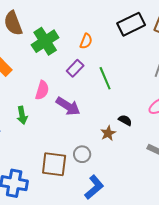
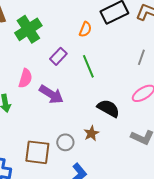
orange semicircle: (86, 41) -> (85, 29), moved
black semicircle: (125, 120) -> (108, 108), size x1.6
brown star: (108, 133) -> (91, 133), moved

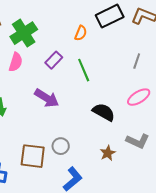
pink semicircle: (25, 78) -> (16, 62), moved
brown star: (91, 133) -> (108, 153), moved

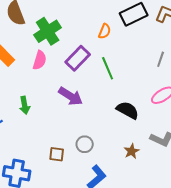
purple rectangle: (54, 60) -> (78, 58), size x1.4
brown square: (33, 156) -> (57, 154), size x0.6

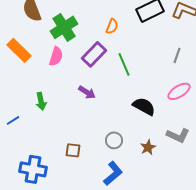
orange semicircle: (105, 31) -> (112, 26), moved
purple arrow: (71, 96) -> (87, 92), size x0.7
gray circle: (85, 144) -> (114, 140), moved

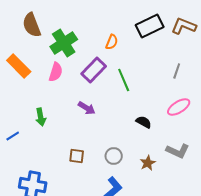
black semicircle: (144, 106) -> (144, 122), size x0.7
brown square: (73, 150) -> (77, 156), moved

